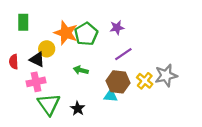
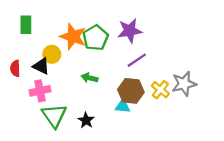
purple star: (117, 28) -> (130, 31), size x1.5

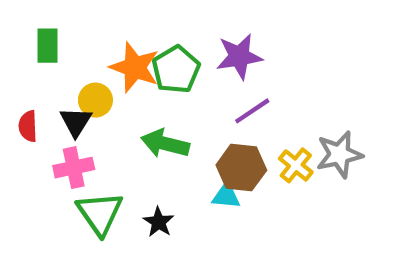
black triangle: (41, 66) -> (76, 122), turned 36
green arrow: (90, 78) -> (165, 144), size x1.5

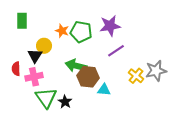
orange star: (135, 67) -> (62, 31), size x0.6
green pentagon: (176, 70) -> (81, 32), turned -30
red semicircle: (28, 126) -> (16, 69), moved
brown hexagon: (241, 168) -> (88, 77), moved
black star: (159, 222) -> (65, 102), moved

